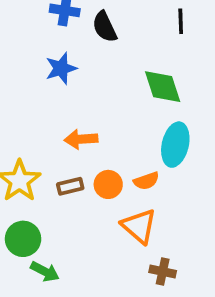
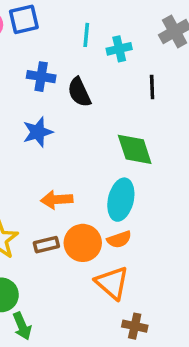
cyan ellipse: (175, 145) -> (121, 200), moved
orange circle: (108, 184) -> (83, 243), size x1.4
green arrow: (45, 271) -> (22, 326), turned 40

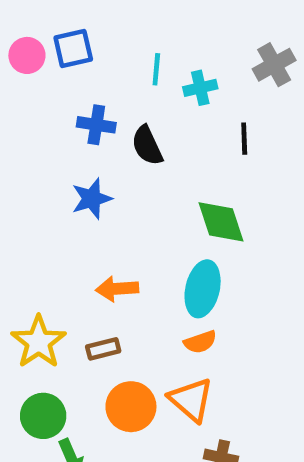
orange circle: (83, 243) -> (131, 407), moved

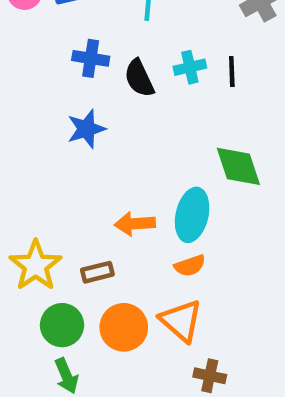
cyan cross: (200, 88) -> (190, 67), moved
green diamond: (221, 222) -> (238, 166), moved
orange arrow: (117, 289) -> (135, 224), moved
green circle: (43, 416) -> (62, 325), moved

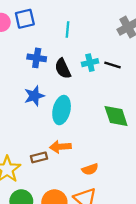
black line: (232, 72) -> (112, 65), turned -70
cyan ellipse: (192, 215) -> (62, 110), moved
brown rectangle: (97, 272) -> (39, 157), moved

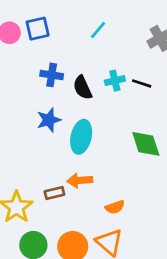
cyan line: (67, 29) -> (98, 30), moved, turned 35

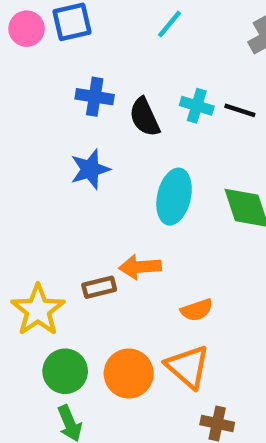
cyan cross: (115, 81) -> (197, 106), turned 30
cyan ellipse: (81, 137) -> (174, 197), moved

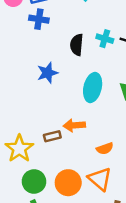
blue cross: (95, 97) -> (39, 19), moved
black semicircle: (145, 117) -> (77, 45), turned 30

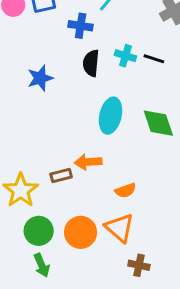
blue cross: (39, 19) -> (81, 26), moved
blue star: (47, 73) -> (40, 78), moved

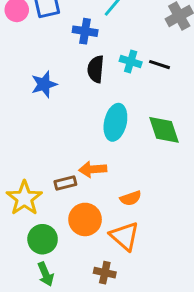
orange circle: (81, 232) -> (85, 219), moved
brown cross: (139, 265) -> (105, 273), moved

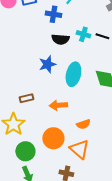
black semicircle: (96, 69) -> (60, 39), turned -90
blue star: (44, 84) -> (47, 64), moved
brown rectangle: (65, 183) -> (26, 98), moved

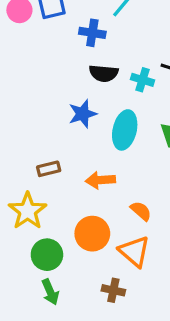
cyan cross: (83, 34) -> (143, 80), moved
orange semicircle: (83, 124) -> (141, 211), turned -120

